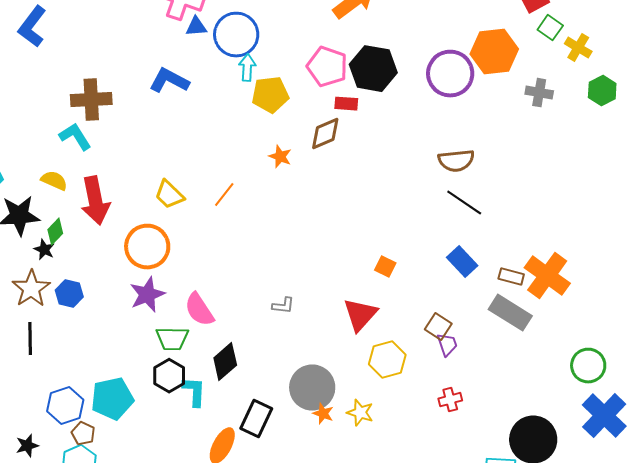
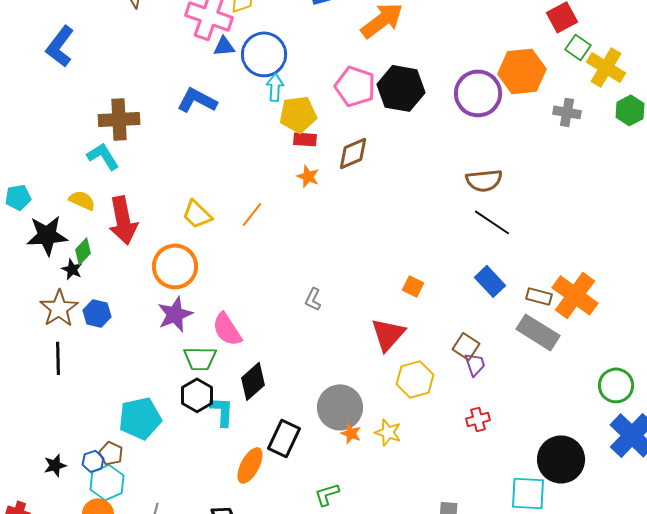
yellow cross: (578, 48) -> (606, 67), size x1.4
red rectangle: (346, 104) -> (305, 139), moved
gray L-shape: (283, 306) -> (313, 299), moved, turned 110
blue hexagon: (65, 406) -> (93, 461), moved, size x0.6

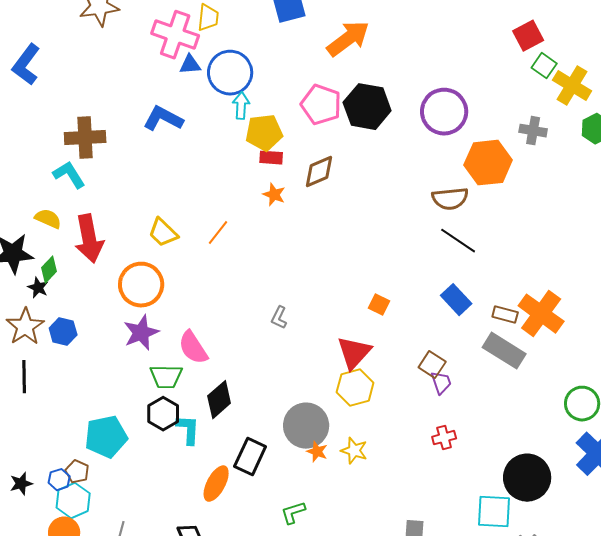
orange hexagon: (522, 71) -> (488, 163), moved
yellow hexagon: (415, 379) -> (355, 388), moved

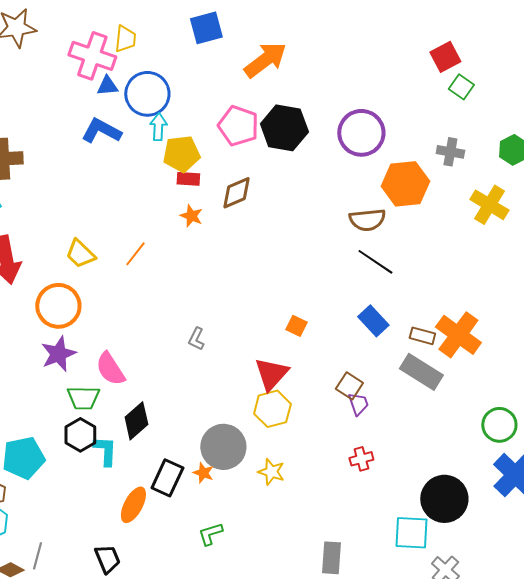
yellow cross: (572, 86) -> (489, 205), moved
blue L-shape: (163, 119) -> (101, 131), moved
orange star: (317, 452) -> (203, 473), moved

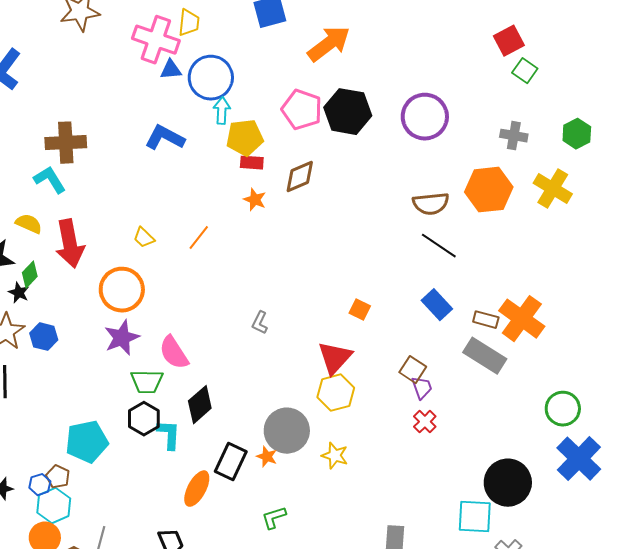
blue L-shape: (101, 131) -> (165, 138), moved
orange hexagon: (405, 184) -> (489, 190), moved
yellow trapezoid: (80, 254) -> (144, 238), size x0.7
red cross: (361, 459) -> (425, 422), moved, turned -30

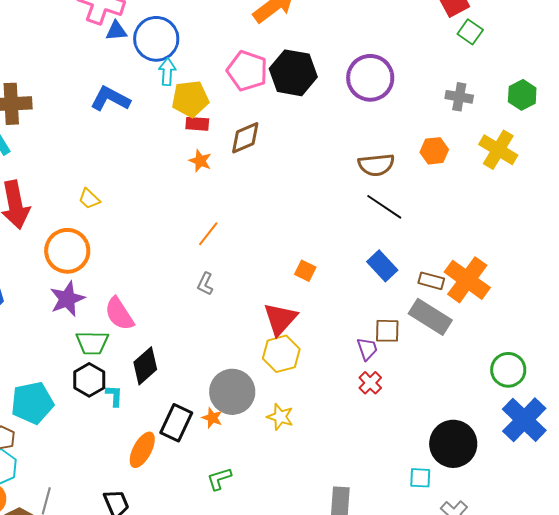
orange hexagon: (489, 190) -> (434, 151), size x0.6
orange line: (199, 238) -> (208, 234), moved
brown square: (413, 370) -> (387, 331), moved, turned -32
cyan L-shape: (169, 435) -> (114, 396), size x0.7
cyan square: (475, 517) -> (420, 478), size x0.6

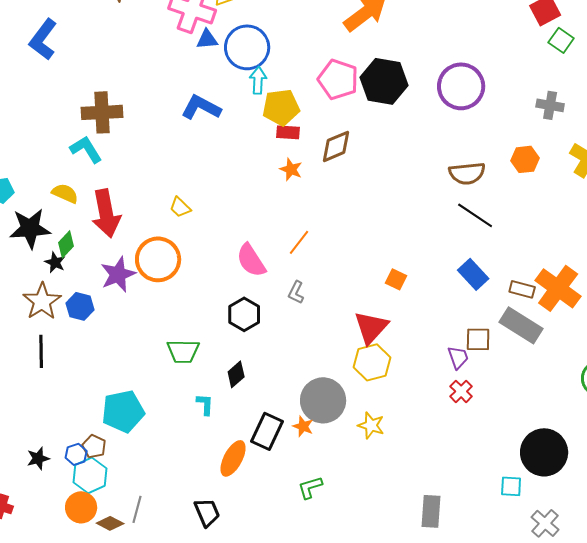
purple star: (67, 299) -> (118, 274), moved
pink semicircle: (119, 314) -> (251, 260), moved
black diamond: (145, 366) -> (236, 374), size x0.7
black hexagon: (89, 380) -> (244, 314), moved

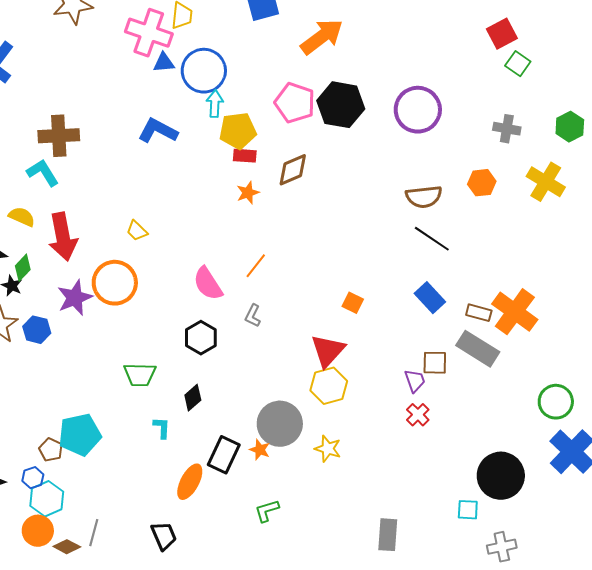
orange star: (291, 169) -> (248, 193), turned 30
brown pentagon: (94, 446) -> (51, 450), moved
gray cross: (545, 523) -> (502, 547), turned 36

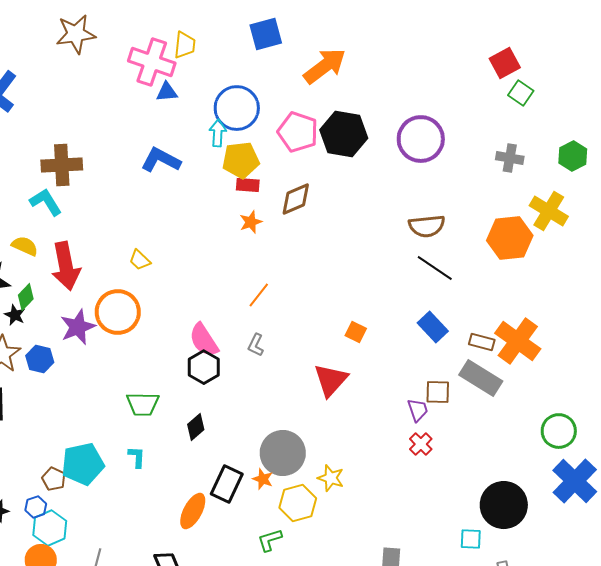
blue circle: (204, 71) -> (237, 108), moved
orange hexagon: (482, 183) -> (510, 238), moved, size x1.6
pink semicircle: (208, 284) -> (204, 340), moved
yellow hexagon: (329, 386) -> (298, 503), moved
cyan L-shape: (162, 428) -> (137, 457), moved

